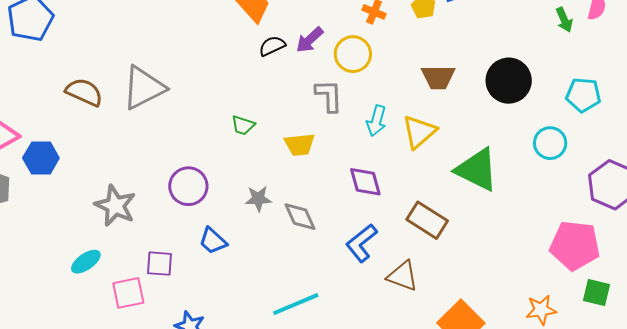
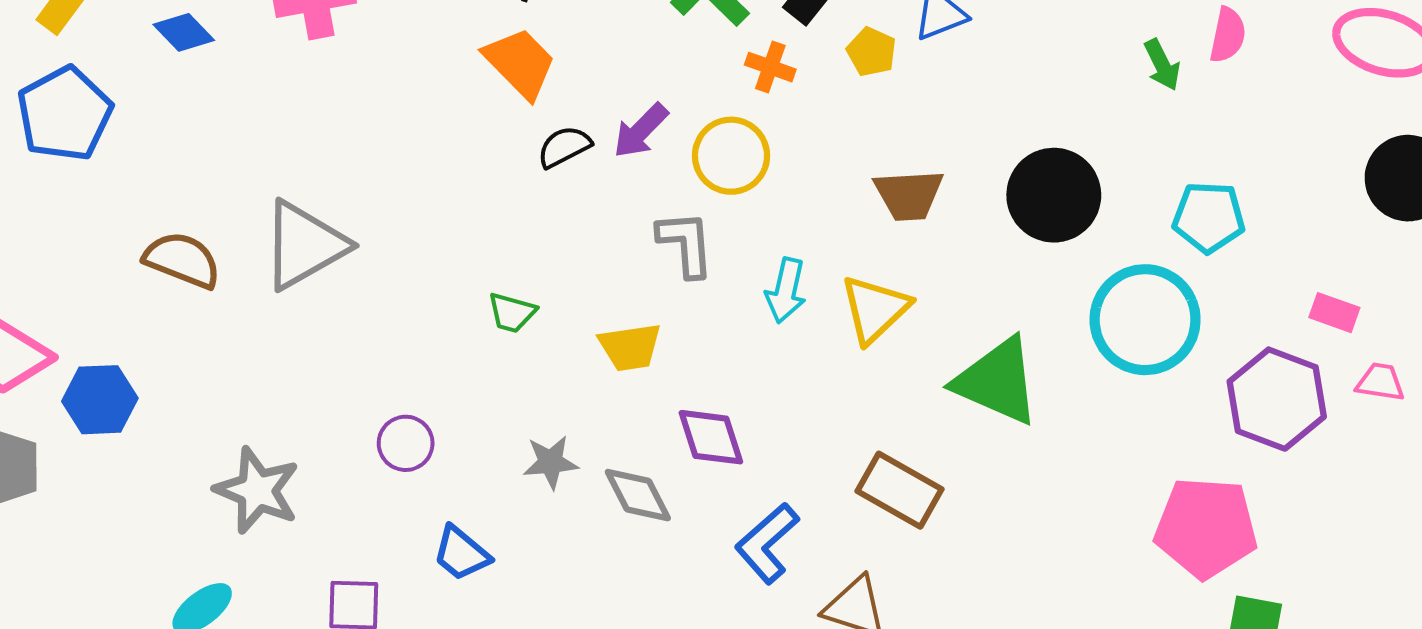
cyan circle: (550, 143) -> (1145, 320), size x1.6
purple diamond: (365, 182) -> (711, 437), moved
purple circle: (188, 186) -> (406, 443), size x0.7

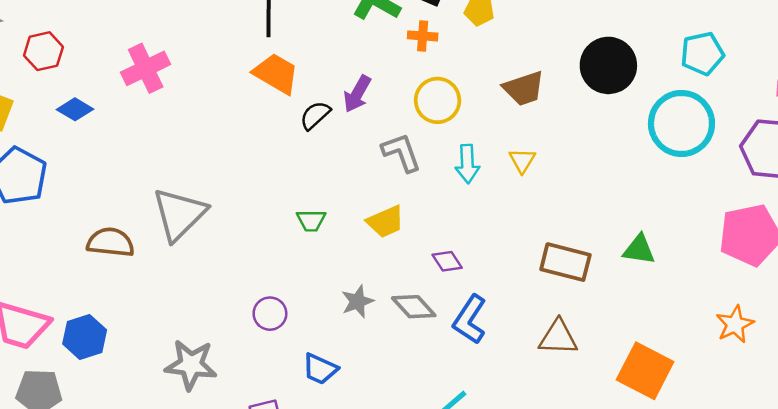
yellow circle: (731, 156) -> (437, 100), moved
yellow triangle: (875, 309) -> (522, 160), size x0.6
green triangle: (997, 381) -> (639, 250), moved, size x0.6
purple diamond: (711, 437) -> (447, 261), size x0.7
blue L-shape: (767, 543) -> (470, 320), moved

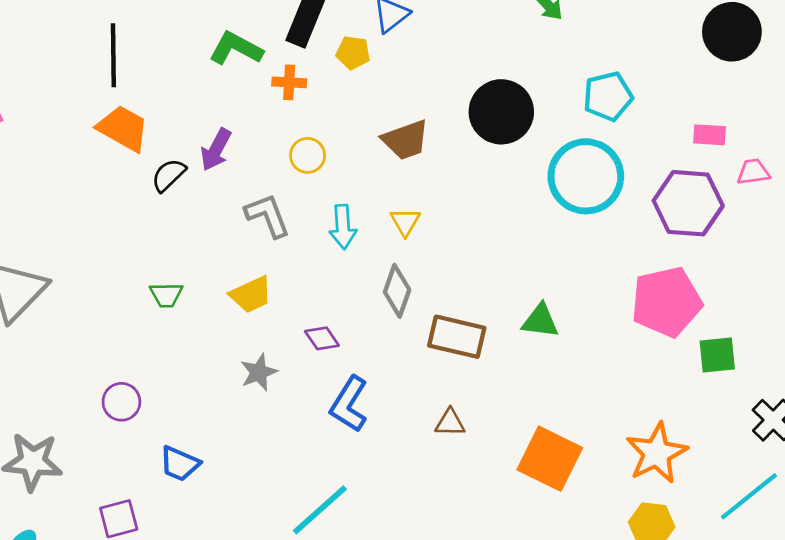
yellow circle: (437, 100) -> (308, 155), size x0.7
gray star: (357, 301) -> (259, 372), moved
gray diamond: (414, 307) -> (397, 291), moved, turned 63
orange star: (735, 324) -> (657, 453), moved, size x1.4
brown triangle: (558, 337) -> (450, 423), size x0.7

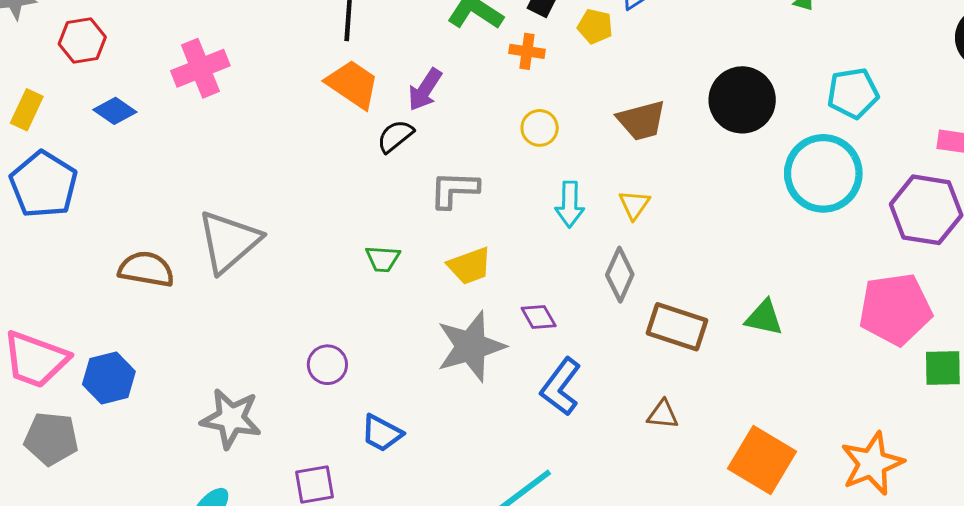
purple arrow: (216, 150) -> (425, 90), moved
gray L-shape: (268, 215) -> (454, 190), moved, turned -72
gray star: (259, 372) -> (471, 346), size x1.8

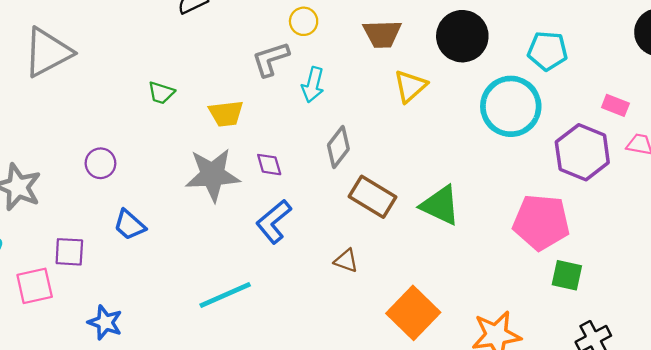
gray L-shape: (454, 190) -> (271, 59), moved, turned -33
yellow triangle: (634, 205) -> (410, 86), moved, size x1.4
green triangle: (764, 318) -> (440, 205), size x1.4

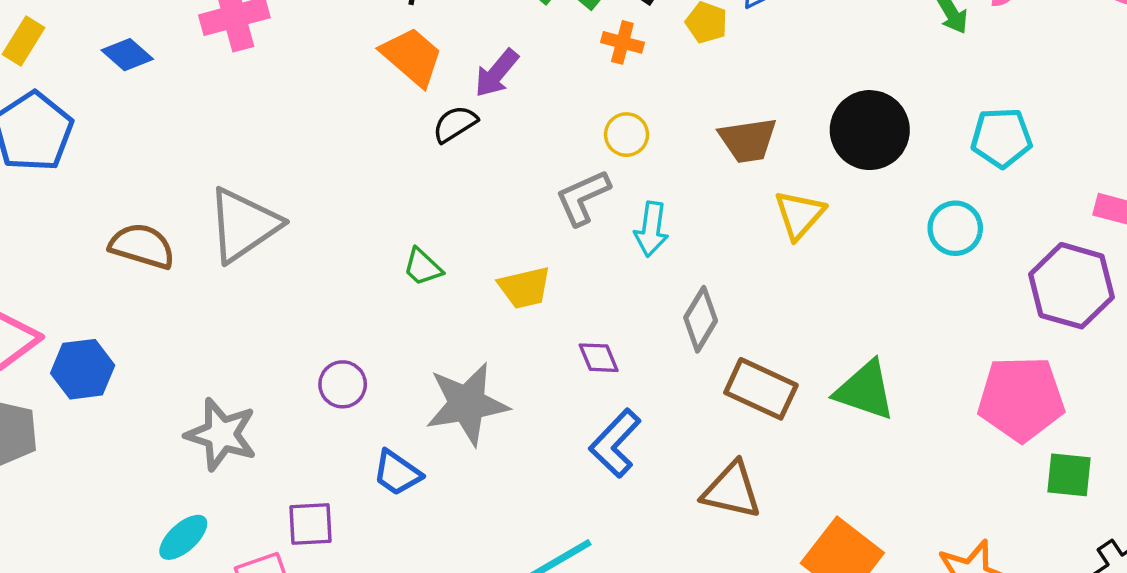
green trapezoid: (161, 93) -> (423, 267), turned 32
cyan circle: (511, 106) -> (955, 228), size x0.6
gray star: (213, 175) -> (467, 404), moved
brown triangle: (346, 261) -> (732, 490), size x1.6

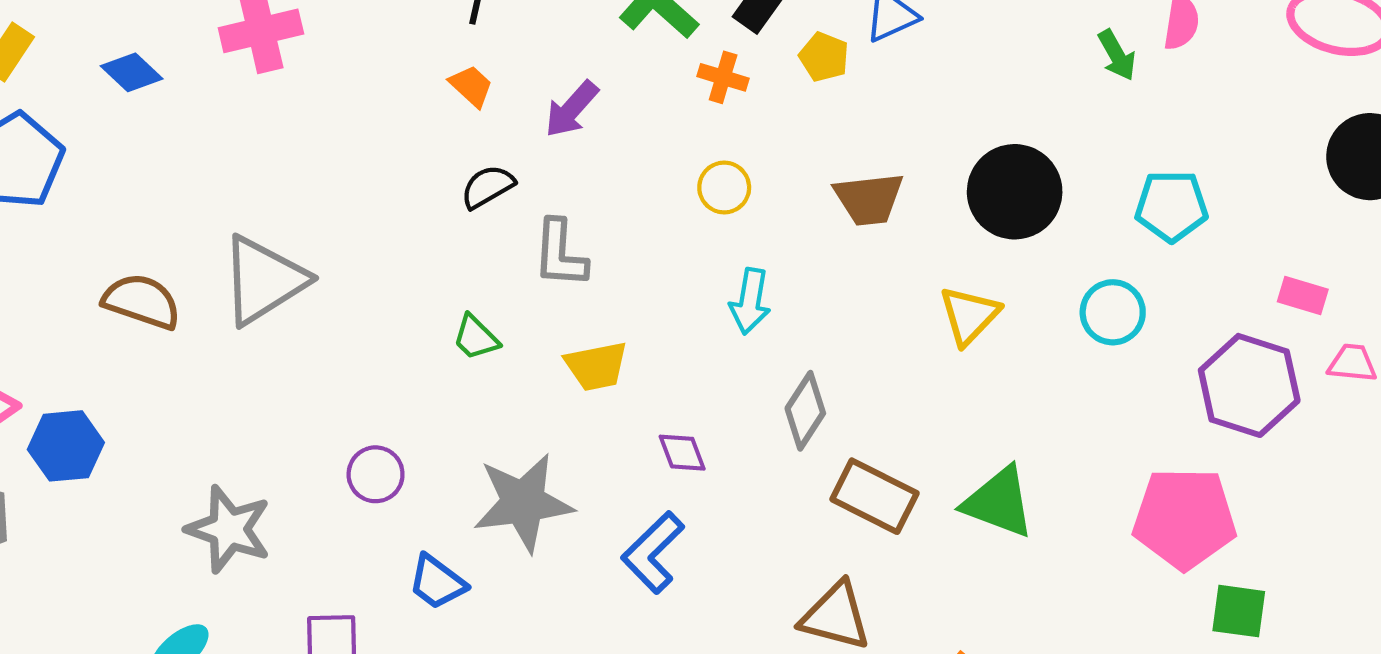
orange trapezoid: (412, 57) -> (471, 86), size x0.6
black semicircle: (455, 124) -> (488, 187), moved
gray L-shape: (583, 197) -> (560, 254), moved, turned -64
yellow triangle: (799, 215) -> (969, 315), moved
blue L-shape: (615, 443) -> (653, 552), moved

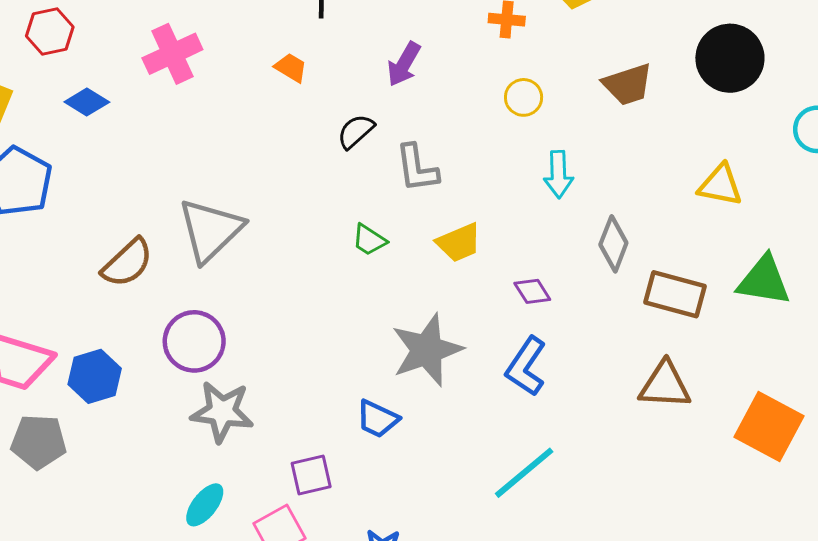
orange trapezoid: (471, 86) -> (291, 68), moved
brown semicircle: (142, 301) -> (127, 263), turned 130
yellow triangle: (969, 315) -> (720, 185), moved, turned -51
purple circle: (376, 474) -> (194, 341), moved, size x1.5

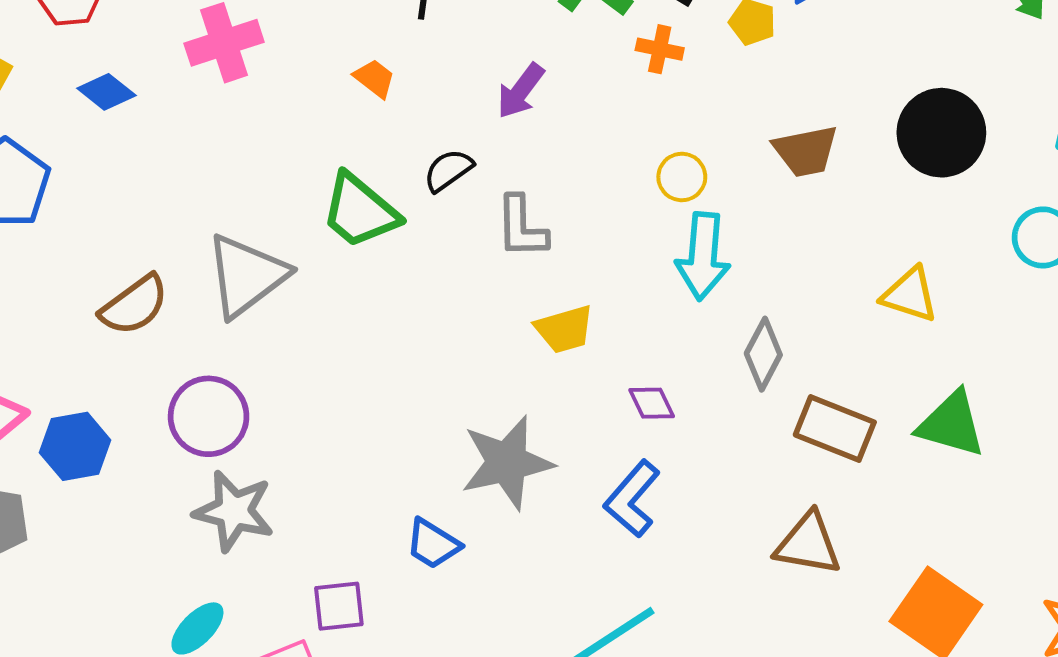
yellow circle: (524, 97) -> (682, 177), moved
cyan arrow: (558, 174) -> (703, 256), size x1.4
green trapezoid: (369, 240) -> (360, 211), moved, size x1.8

